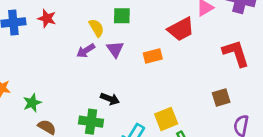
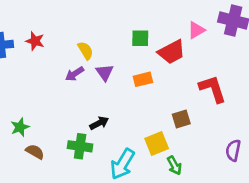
green square: (122, 16) -> (140, 38), moved
red L-shape: (236, 53) -> (213, 89), moved
brown square: (221, 98) -> (181, 119), moved
black arrow: (110, 99) -> (99, 123), turned -48

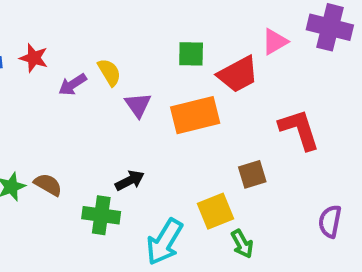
purple arrow: (75, 74) -> (73, 85), moved
orange rectangle: (143, 79) -> (195, 115), size x1.6
brown semicircle: (35, 152) -> (48, 185), moved

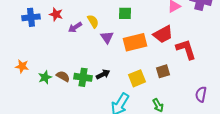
green square: (191, 54) -> (125, 13), moved
red trapezoid: (238, 74) -> (163, 34), moved
yellow square: (216, 211) -> (137, 78), moved
green cross: (101, 215) -> (83, 77), moved

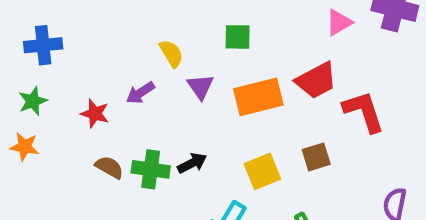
red star: (56, 14) -> (95, 113), moved
purple arrow: (75, 27) -> (140, 93), moved
green star: (45, 77) -> (33, 101), moved

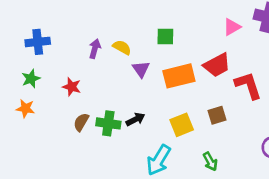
yellow semicircle: (171, 54) -> (122, 47), turned -30
purple arrow: (140, 93) -> (95, 49), moved, turned 138
brown semicircle: (109, 167) -> (81, 122), turned -90

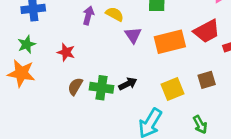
orange star: (25, 108) -> (21, 73), size x1.5

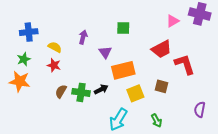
yellow semicircle: (115, 14) -> (55, 47), moved
purple arrow: (88, 15) -> (83, 37), moved
orange rectangle: (170, 42) -> (123, 70), moved
brown square: (207, 80) -> (162, 86), turned 32

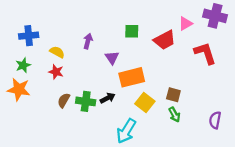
red trapezoid: (162, 49) -> (165, 40), moved
red L-shape: (185, 64) -> (205, 53), moved
yellow square: (135, 93) -> (145, 103), turned -30
green arrow: (156, 121) -> (174, 115), moved

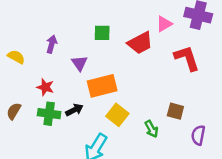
red star: (56, 72) -> (45, 87), moved
brown square: (173, 95) -> (175, 111), moved
brown semicircle: (64, 100) -> (14, 111), moved

